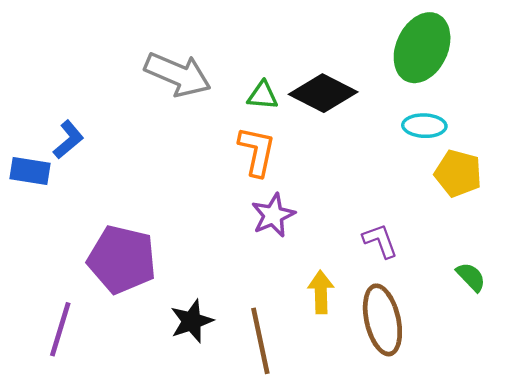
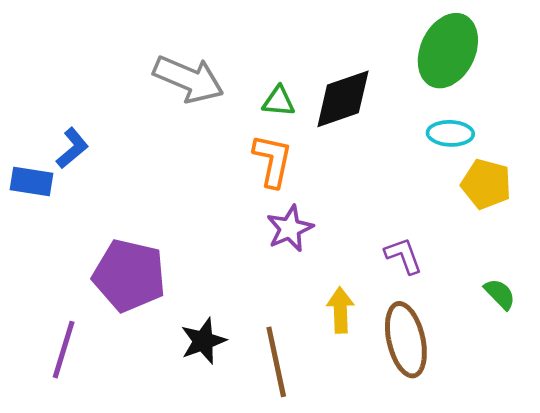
black diamond: (323, 93) -> (343, 99), turned -46

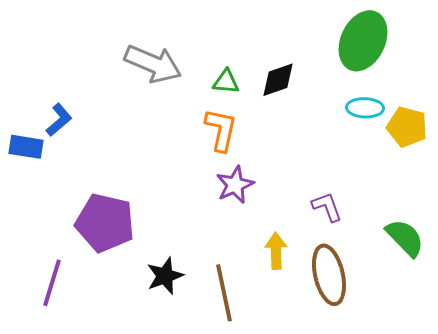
black diamond: (343, 99) -> (278, 80), size x0.7
yellow pentagon: (486, 184) -> (407, 127), moved
green semicircle: (500, 294) -> (405, 238), size x1.5

